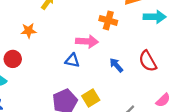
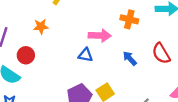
orange cross: (108, 20) -> (129, 19), moved

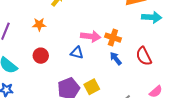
orange cross: (129, 19) -> (113, 38), moved
red circle: (26, 55) -> (41, 56), moved

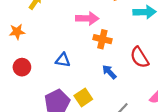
pink arrow: (91, 36) -> (87, 18), moved
blue arrow: (116, 59) -> (109, 72), moved

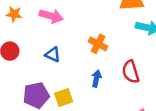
pink arrow: (87, 18) -> (51, 16), moved
blue arrow: (109, 72) -> (96, 79), turned 42

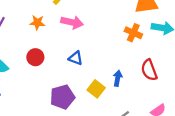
orange cross: (98, 44) -> (133, 33), moved
yellow square: (64, 97) -> (96, 89), moved, turned -30

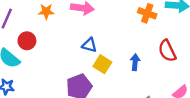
red circle: (35, 57) -> (27, 41), moved
yellow square: (96, 89) -> (102, 64), moved

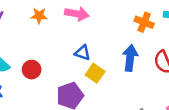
red circle: (27, 41) -> (32, 70), moved
blue arrow: (135, 62) -> (130, 58), moved, size x1.5

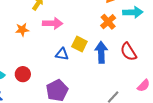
orange cross: (144, 22) -> (108, 22), turned 35
yellow square: (95, 73) -> (79, 44), moved

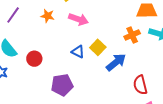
blue arrow: (101, 52) -> (116, 62), turned 35
red semicircle: (129, 52) -> (140, 85), moved

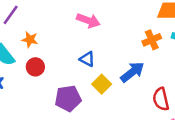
orange star: (48, 16) -> (30, 39), moved
yellow square: (98, 47) -> (102, 84), moved

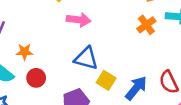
blue triangle: (87, 59) -> (86, 58), size x1.5
blue arrow: (132, 72) -> (136, 88), moved

